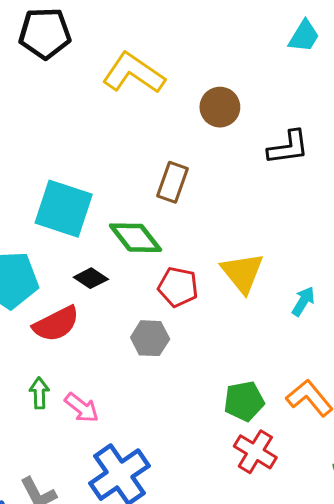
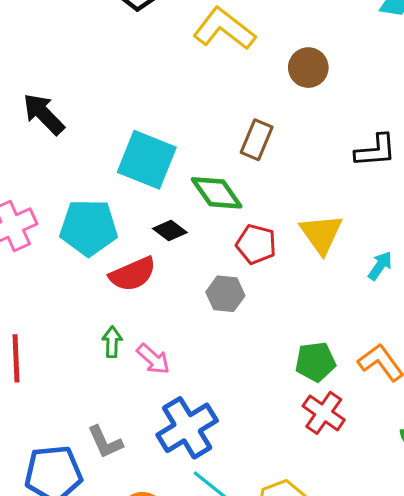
black L-shape: (288, 147) -> (376, 151), moved

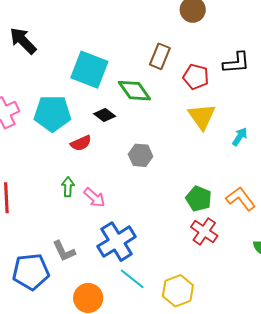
red pentagon: (256, 244) -> (196, 77), moved
red semicircle: (133, 274) -> (81, 143), size x0.7
green pentagon: (315, 362) -> (199, 199), turned 30

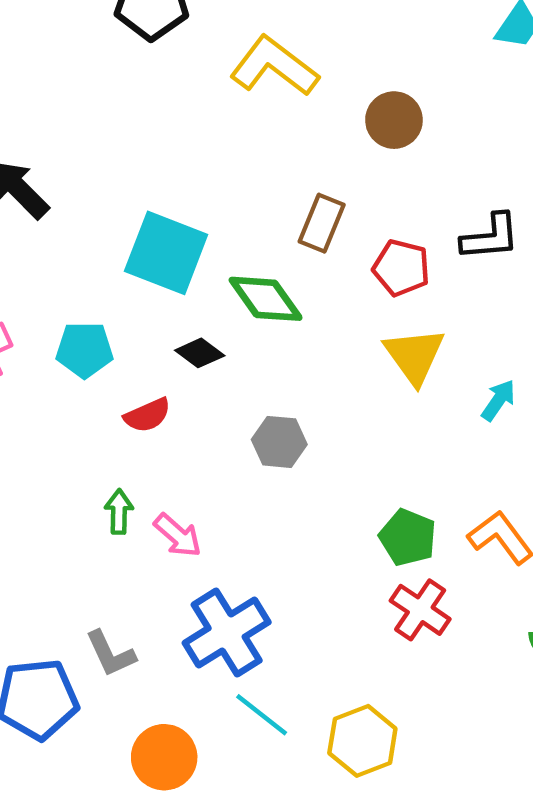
cyan pentagon: (52, 113) -> (85, 350), size x0.7

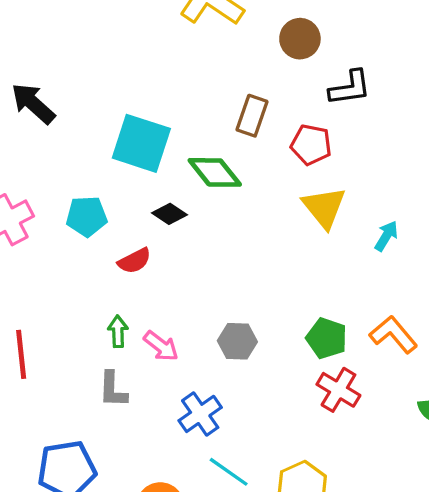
black L-shape: (490, 237) -> (350, 88), moved
gray hexagon: (279, 442) -> (237, 341), moved
blue cross: (227, 633) -> (200, 414), size x0.7
gray L-shape: (110, 654) -> (113, 390), moved, turned 30

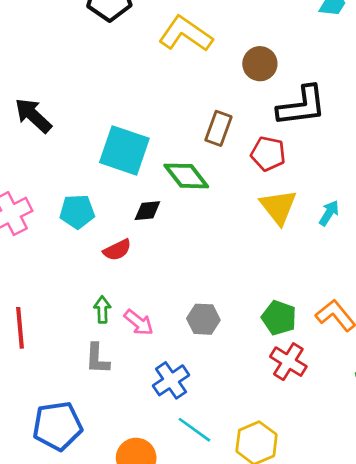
black L-shape: (350, 88) -> (302, 106), size x1.4
black diamond: (170, 214) -> (147, 211), turned -40
cyan arrow: (386, 236) -> (329, 213), moved

